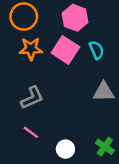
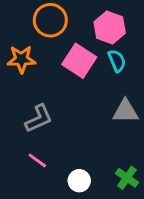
orange circle: (24, 17) -> (50, 20), moved
pink hexagon: (75, 18) -> (110, 27), moved
orange star: (31, 49) -> (21, 59), moved

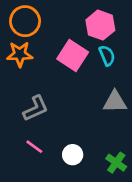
orange circle: (50, 20) -> (25, 21), moved
white circle: (79, 181) -> (73, 155), moved

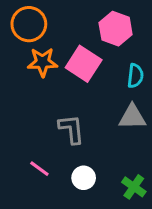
orange star: (20, 54) -> (43, 62), moved
cyan semicircle: (107, 56) -> (135, 76), moved, turned 30
gray L-shape: (36, 108) -> (71, 129), moved, turned -72

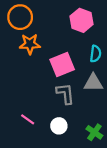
pink square: (84, 64) -> (62, 64), moved, turned 35
gray L-shape: (71, 129) -> (65, 94), moved

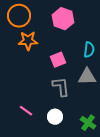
pink hexagon: (81, 20) -> (63, 19), moved
pink square: (62, 64) -> (58, 60), size x0.7

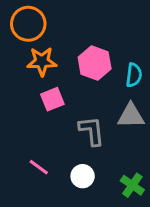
pink hexagon: (63, 19) -> (95, 63), moved
pink square: (58, 60) -> (52, 99), moved

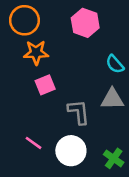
pink hexagon: (95, 63) -> (85, 23), moved
cyan semicircle: (134, 75) -> (115, 64), turned 132
white circle: (83, 176) -> (71, 151), size x1.5

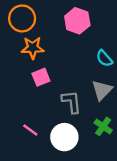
gray triangle: (112, 99) -> (102, 90), turned -45
green cross: (114, 158) -> (103, 126), moved

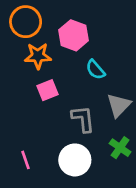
pink hexagon: (77, 21) -> (73, 35), moved
cyan semicircle: (104, 58) -> (95, 70), moved
pink line: (30, 130) -> (26, 160), moved, turned 35

